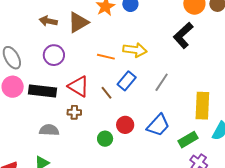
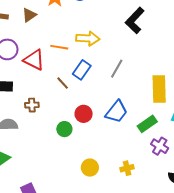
brown triangle: (78, 22) -> (29, 15), size x0.7
red triangle: (79, 86) -> (34, 60), moved

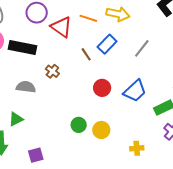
brown cross: (32, 105) -> (52, 71), turned 32
green circle: (64, 129) -> (79, 125), moved
yellow circle: (90, 168) -> (101, 130), moved

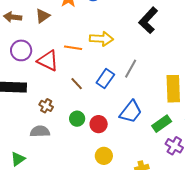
blue rectangle: (107, 44) -> (105, 79), moved
gray semicircle: (26, 87) -> (40, 131), moved
red circle: (102, 88) -> (99, 124), moved
green circle: (79, 125) -> (77, 119), moved

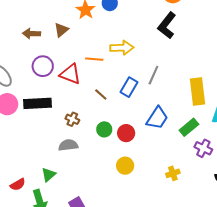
yellow circle: (104, 156) -> (125, 166), moved

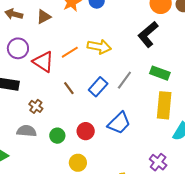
orange line: (94, 59) -> (70, 52), turned -48
green rectangle: (189, 127) -> (160, 73), moved, turned 48
green circle: (104, 129) -> (57, 136), moved

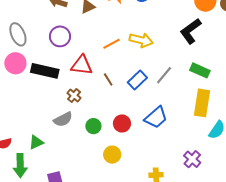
red triangle: (43, 62) -> (82, 65), moved, turned -30
gray semicircle: (27, 131) -> (63, 119), turned 144

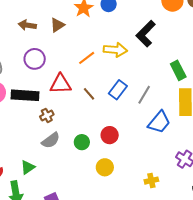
black L-shape: (191, 31) -> (146, 34), moved
green rectangle: (200, 70) -> (178, 70), turned 48
gray line: (164, 75) -> (144, 95), moved
brown cross: (74, 96) -> (47, 115), moved, turned 32
blue trapezoid: (156, 118) -> (159, 122), moved

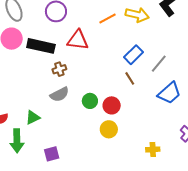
brown line: (89, 94) -> (130, 78), moved
red circle: (110, 135) -> (112, 105), moved

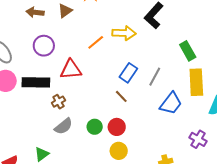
brown line: (130, 78) -> (121, 96), moved

